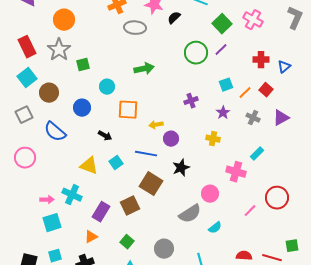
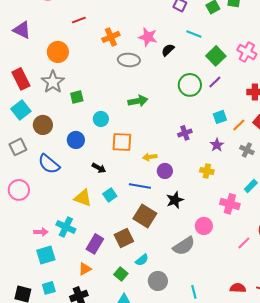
cyan semicircle: (215, 228) -> (142, 260), moved

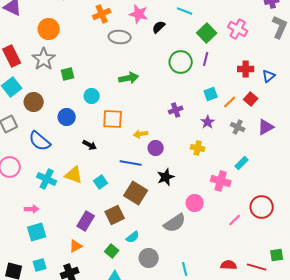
purple line: (215, 82) -> (206, 59), turned -32
cyan square: (110, 195) -> (101, 182), moved
cyan cross: (66, 227) -> (47, 179), moved

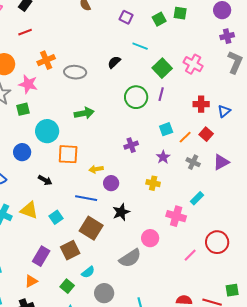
orange cross: (102, 14) -> (46, 60), moved
pink star: (139, 14) -> (28, 84), moved
cyan circle: (92, 96) -> (47, 131), size x1.5

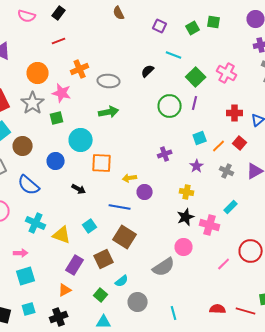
green arrow: (84, 113) -> (109, 112), moved
yellow triangle: (29, 210) -> (62, 235), moved
black star: (121, 212) -> (186, 217), moved

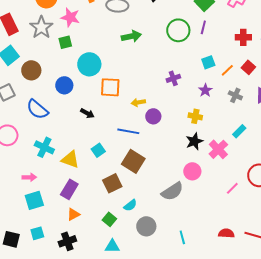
green arrow: (109, 112) -> (131, 36), moved
pink cross: (210, 225) -> (218, 149), turned 30
purple rectangle: (75, 265) -> (69, 189), moved

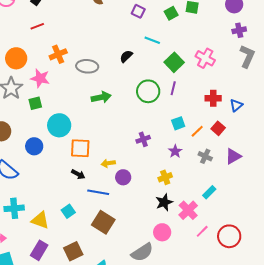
black arrow: (87, 113) -> (78, 174), moved
yellow cross: (195, 116) -> (165, 177), turned -32
cyan cross: (44, 147) -> (14, 208), turned -30
brown square: (112, 183) -> (73, 251), moved
pink line: (232, 188) -> (202, 231), moved

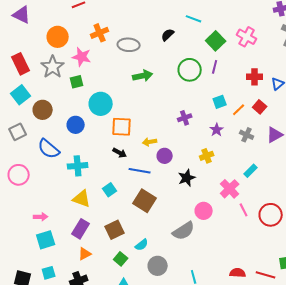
black star: (164, 202) -> (187, 178), moved
cyan cross: (14, 208) -> (78, 166), moved
pink line: (202, 231) -> (244, 210), turned -72

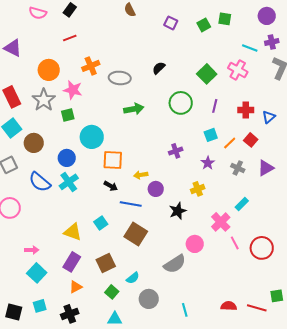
cyan line: (194, 19) -> (250, 48), moved
purple line: (215, 67) -> (215, 106), moved
cyan cross: (78, 166) -> (69, 182), moved, turned -30
cyan square: (46, 240) -> (37, 273), turned -30

